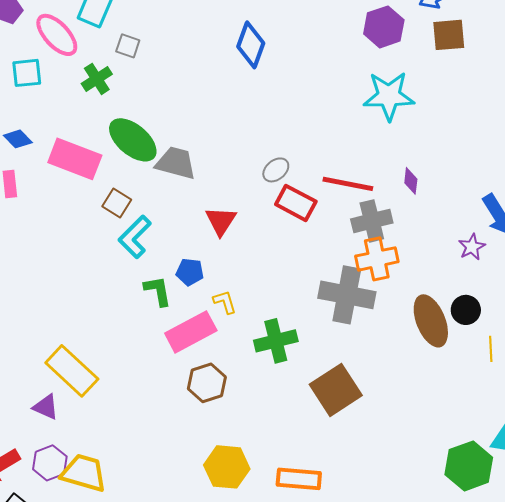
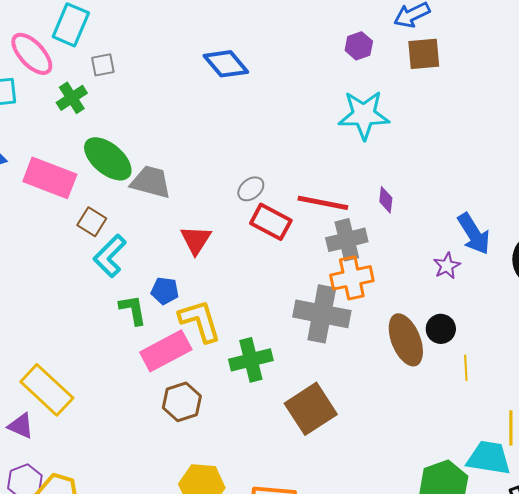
purple hexagon: (384, 27) -> (359, 46), size x0.7
blue diamond: (251, 45) -> (226, 64), turned -60
gray square: (128, 46) -> (103, 65), turned -30
yellow L-shape: (225, 302) -> (200, 321), size x1.8

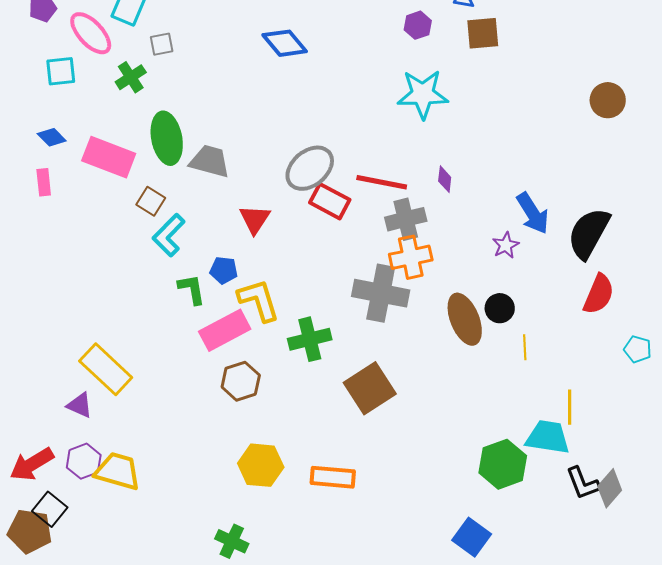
green ellipse: (108, 159) -> (167, 138), turned 39
gray ellipse: (251, 189) -> (310, 168), size x1.8

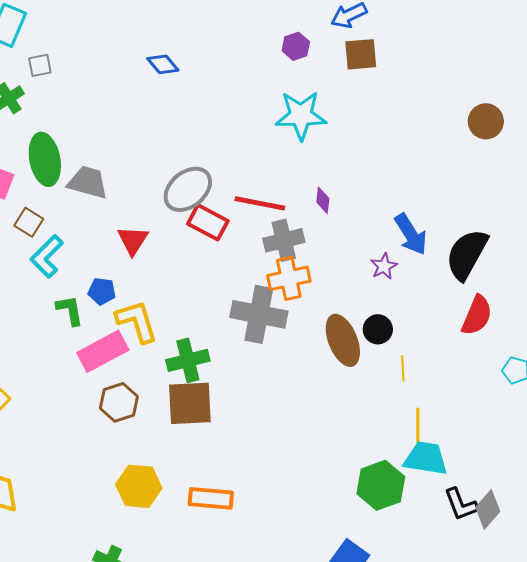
blue diamond: (285, 43) -> (163, 64), size x0.7
brown square: (370, 388) -> (190, 403), moved, turned 30
yellow line: (570, 407) -> (418, 425), moved

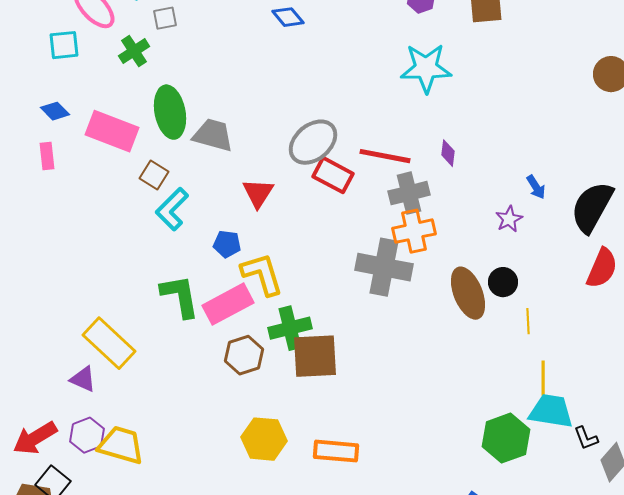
blue arrow: (411, 234) -> (536, 187), size x0.6
green L-shape: (70, 310) -> (180, 296), moved, size x1.4
green cross: (188, 360) -> (290, 328), moved
black L-shape: (461, 504) -> (586, 438), moved, size x0.7

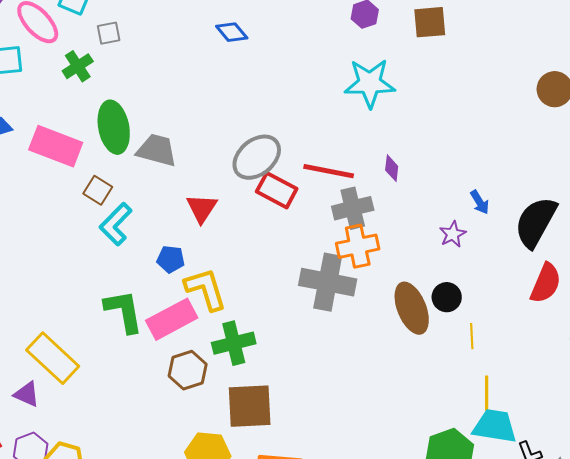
brown square: (315, 356) -> (250, 406), moved

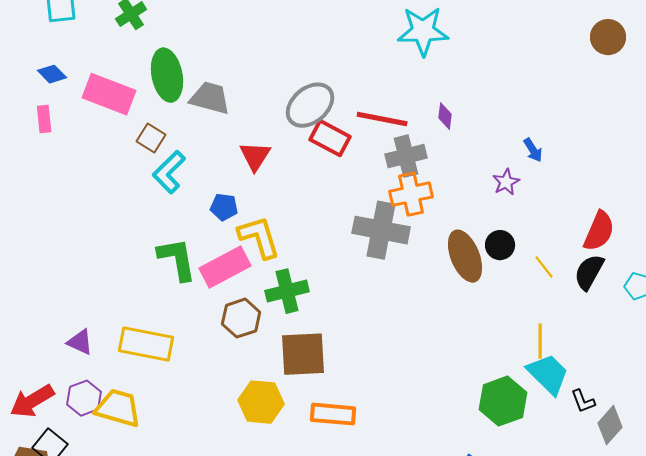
black semicircle: (536, 222) -> (589, 272), moved, size x0.7
yellow line: (472, 336) -> (544, 267), moved, turned -35
yellow rectangle: (53, 358) -> (146, 344), moved, turned -32
cyan trapezoid: (495, 426) -> (548, 374), turned 36

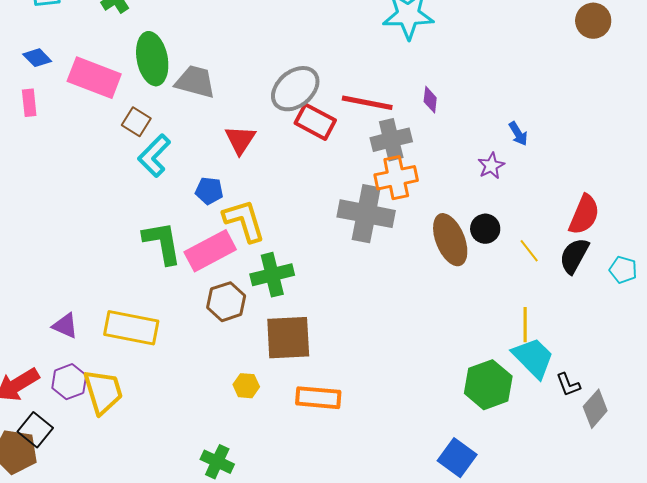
yellow hexagon: (261, 402) -> (246, 386), size x0.6
yellow trapezoid: (118, 408) -> (103, 392), turned 57

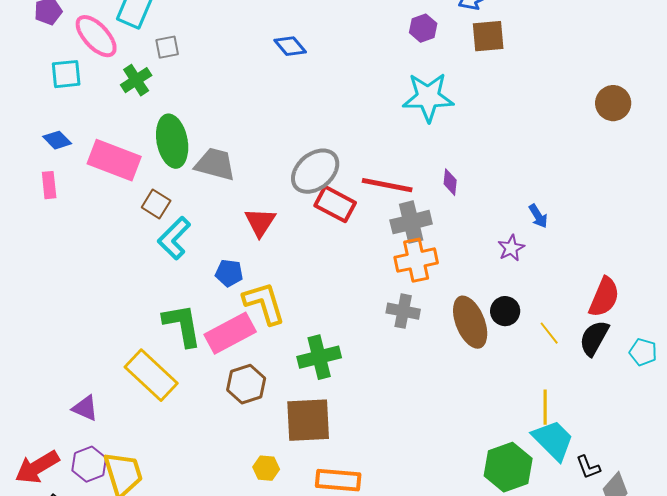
gray cross: (366, 214) -> (403, 311), moved, size x0.6
green cross: (272, 275) -> (319, 357), moved
yellow rectangle: (131, 328) -> (151, 375), moved, turned 32

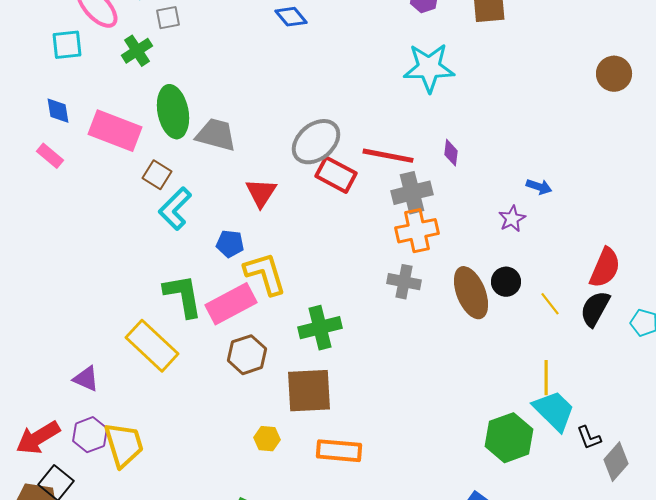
blue diamond: (57, 140) -> (58, 111), turned 36
pink rectangle: (49, 185) -> (50, 156), turned -44
blue arrow: (538, 216) -> (539, 187), turned -40

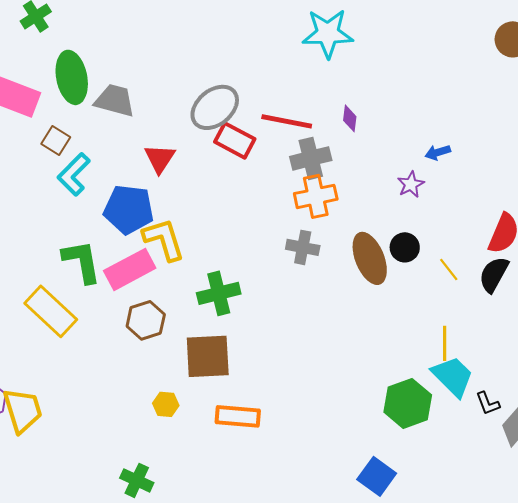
blue arrow: (539, 187) -> (438, 152), turned 145
blue pentagon: (230, 244) -> (129, 209), size x1.8

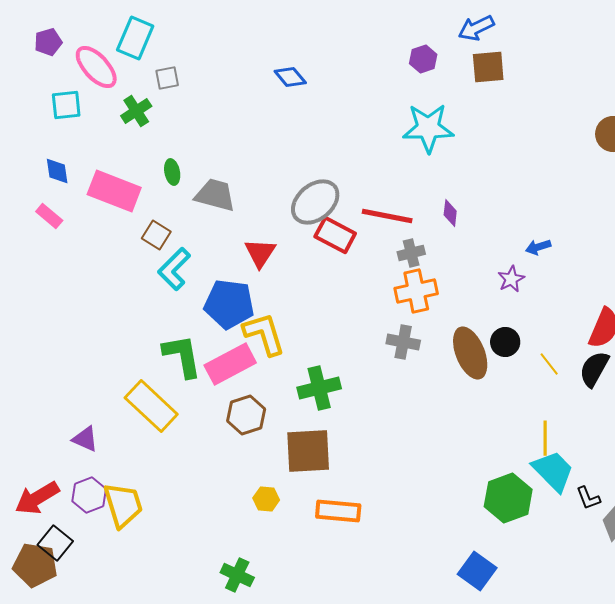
green ellipse: (72, 77) -> (172, 172), size x0.5
gray cross: (311, 158) -> (411, 253), size x0.7

